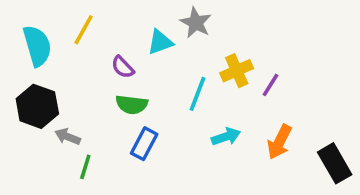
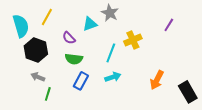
purple line: (271, 85) -> (169, 25), moved
black hexagon: (37, 106) -> (36, 50), moved
cyan arrow: (226, 137) -> (113, 77), moved

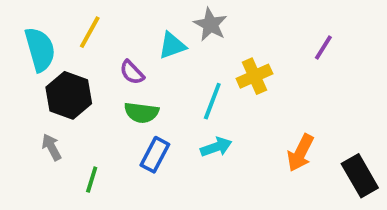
gray arrow: (38, 77) -> (51, 147), moved, turned 40

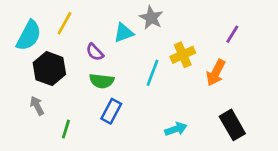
cyan semicircle: (40, 49) -> (29, 36), turned 44
cyan arrow: (216, 147) -> (176, 129), moved
orange arrow: (300, 153) -> (216, 73), moved
black rectangle: (360, 176) -> (232, 125), moved

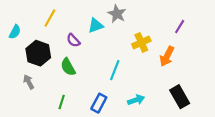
cyan semicircle: (29, 36) -> (15, 32), moved, size x0.6
cyan line: (153, 73) -> (115, 70), moved
green semicircle: (102, 81) -> (68, 67), moved, turned 54
blue rectangle: (111, 111) -> (99, 103), moved
green line: (66, 129) -> (62, 102), moved

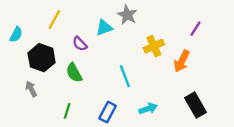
cyan line: (115, 70) -> (125, 76), turned -42

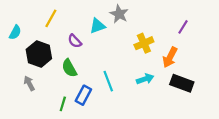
cyan line: (125, 76) -> (108, 81), moved
black rectangle: (196, 105) -> (182, 83), moved, turned -40
cyan arrow: (148, 109) -> (145, 79), moved
blue rectangle: (108, 112) -> (83, 95), moved

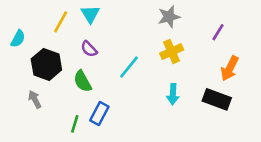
gray star: (119, 14) -> (169, 17), moved, turned 30
cyan triangle: (97, 26) -> (90, 14), moved, turned -42
orange arrow: (170, 57) -> (230, 68), moved
cyan arrow: (145, 79) -> (173, 94), turned 112
cyan line: (108, 81) -> (129, 67), moved, turned 60

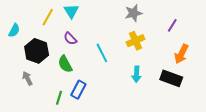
cyan line: (129, 67) -> (102, 53), turned -66

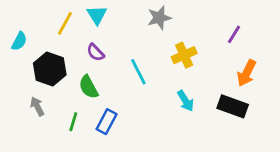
gray star: (133, 13) -> (159, 18), moved
cyan arrow: (136, 74) -> (186, 101), turned -35
green line: (59, 98) -> (73, 122), moved

